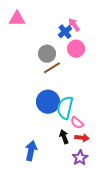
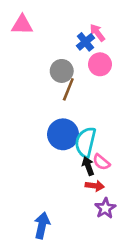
brown line: (52, 68) -> (68, 89), turned -36
black arrow: (64, 137) -> (88, 166), moved
red arrow: (82, 138) -> (95, 186), moved
blue arrow: (31, 151) -> (42, 225), moved

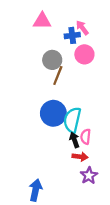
pink triangle: (22, 25) -> (42, 21), moved
blue cross: (85, 42) -> (72, 35), turned 32
pink semicircle: (101, 162) -> (86, 137), turned 56

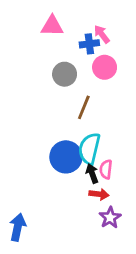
brown line: (58, 75) -> (84, 107), moved
blue circle: (53, 113) -> (66, 157), moved
blue arrow: (36, 190) -> (18, 227), moved

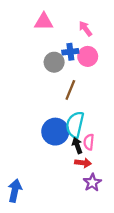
blue cross: (89, 44) -> (70, 52), moved

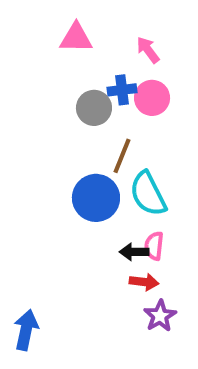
cyan semicircle: (75, 125) -> (148, 194), moved, turned -40
blue circle: (55, 132) -> (96, 198), moved
black arrow: (77, 145) -> (134, 252), turned -70

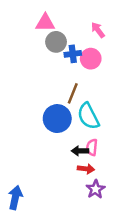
pink arrow: (148, 50) -> (98, 30), moved
gray circle: (94, 108) -> (56, 42), moved

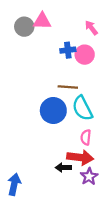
gray circle: (56, 42) -> (24, 27), moved
brown line: (73, 93) -> (68, 87), turned 72
black arrow: (80, 151) -> (63, 168), moved
red arrow: (86, 169) -> (80, 157), size x1.6

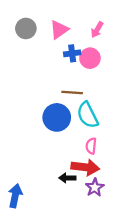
pink triangle: (42, 21) -> (59, 30), moved, turned -36
pink arrow: (91, 28) -> (97, 30), turned -112

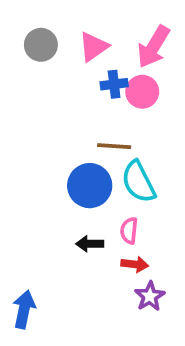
pink arrow: (97, 30) -> (153, 47), size x1.6
pink semicircle: (91, 146) -> (129, 231), moved
red arrow: (85, 167) -> (135, 264), size x0.6
black arrow: (67, 178) -> (90, 244), moved

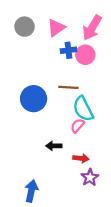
blue circle: (90, 186) -> (34, 99), moved
pink semicircle: (129, 231) -> (77, 126), moved, turned 35
blue arrow: (24, 309) -> (31, 191), moved

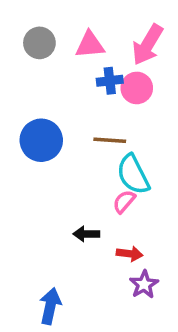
pink triangle: (56, 28) -> (90, 45), turned 30
blue circle: (34, 99) -> (41, 140), moved

